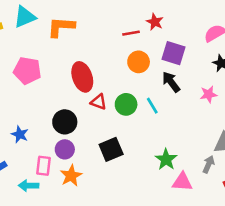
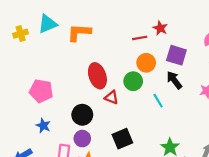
pink pentagon: (27, 71) -> (41, 91), moved
green circle: (126, 104) -> (133, 81), moved

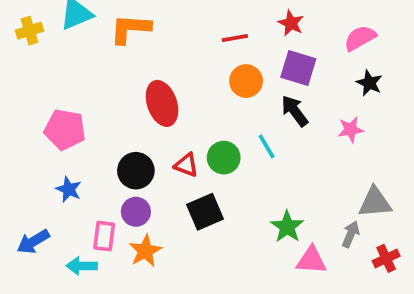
red star: (160, 28) -> (291, 23), moved
green circle: (133, 81) -> (224, 158), moved
red triangle: (112, 97) -> (186, 165), moved

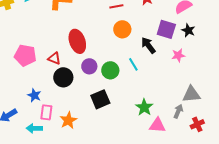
purple square: (298, 68) -> (166, 29), moved
red triangle: (186, 165) -> (54, 58), moved
blue star: (69, 189) -> (34, 95), moved
purple circle: (136, 212) -> (89, 66), moved

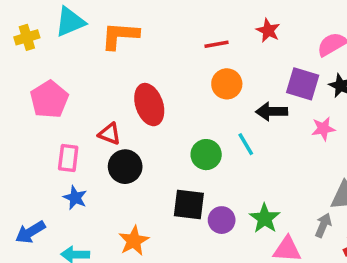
black arrow: (148, 45) -> (272, 111), turned -54
pink pentagon: (25, 55) -> (49, 99), moved, turned 30
purple circle: (89, 66) -> (222, 220), moved
black square: (100, 99) -> (189, 205), turned 30
pink rectangle: (46, 112) -> (68, 158), moved

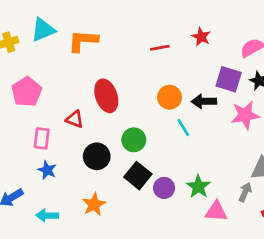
orange circle: (227, 84) -> (170, 97), moved
pink star: (323, 129) -> (245, 115), size x1.5
green circle: (206, 155) -> (134, 140), moved
black circle: (125, 167) -> (97, 156), moved
black square: (189, 205) -> (138, 176), turned 32

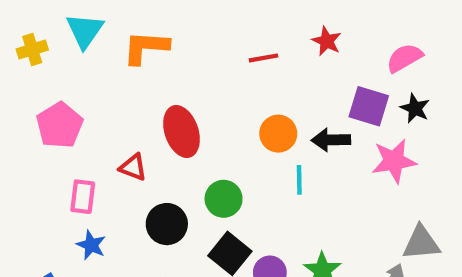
cyan triangle: (43, 30) -> (85, 31), turned -32
cyan line: (183, 127) -> (299, 180), turned 30

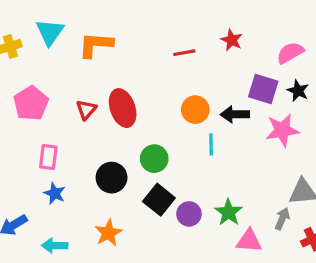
red triangle: (133, 167) -> (86, 110), moved, turned 50

